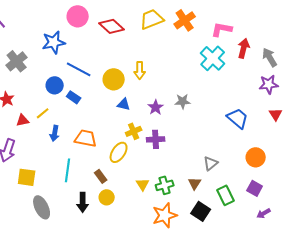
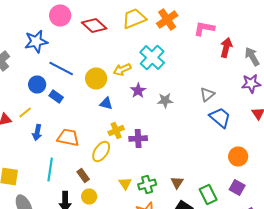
cyan cross: (213, 58) -> (152, 58), moved
yellow arrow: (140, 70) -> (122, 70), turned 66
purple star: (156, 107) -> (138, 90), moved
gray triangle: (211, 163) -> (207, 94), moved

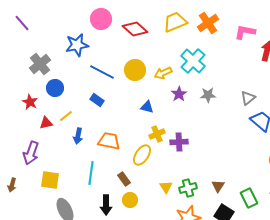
yellow circle: (96, 78) -> (135, 70), moved
blue circle: (37, 84) -> (55, 88), moved
gray star: (165, 100) -> (208, 95), moved

